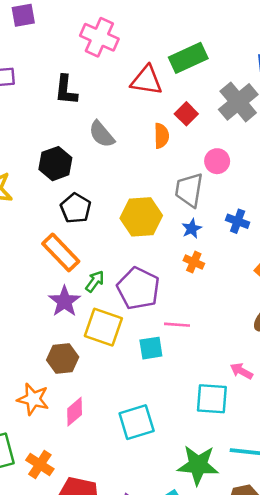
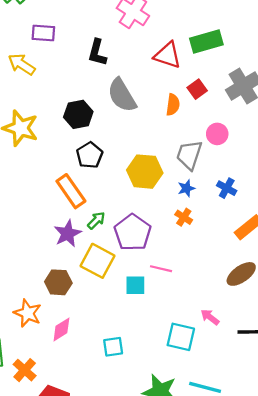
gray semicircle: (102, 134) -> (122, 95), size x1.4
cyan square: (137, 422) -> (113, 347), size x0.7

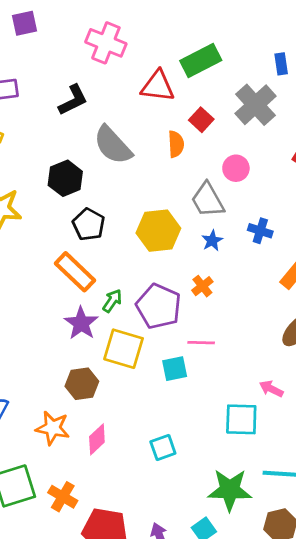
black L-shape: (97, 53) -> (73, 100), turned -120
gray trapezoid: (189, 155) -> (208, 200), turned -36
orange cross: (184, 217) -> (202, 286), moved, turned 30

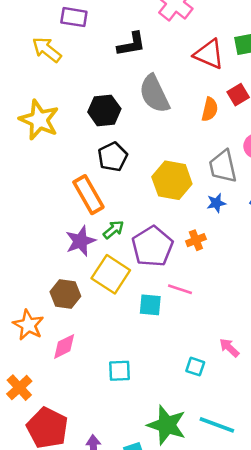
cyan square: (241, 419) -> (195, 367), size x0.6

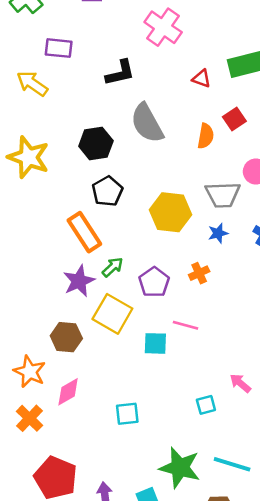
red triangle: (209, 54) -> (201, 79), size x0.6
gray trapezoid: (223, 166) -> (223, 195), turned -76
purple pentagon: (152, 246) -> (154, 282), size x0.7
cyan square: (195, 367) -> (206, 405), turned -30
orange cross: (19, 388) -> (29, 418), moved

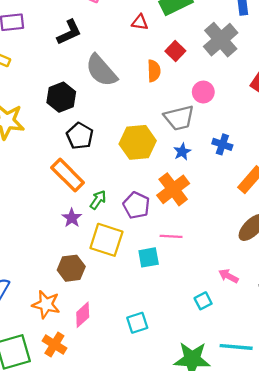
orange cross: (199, 273) -> (173, 189), size x1.8
purple star: (79, 281) -> (72, 218), size x0.7

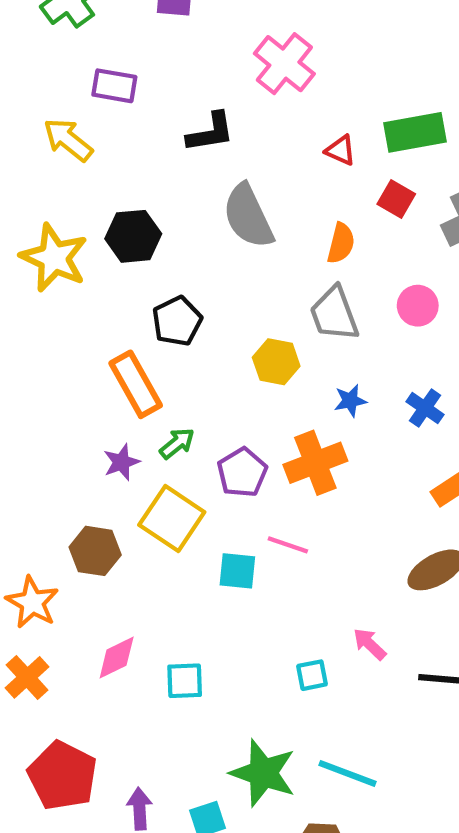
red square: (175, 51) -> (396, 199), moved, turned -30
black hexagon: (61, 97) -> (133, 236), moved
gray trapezoid: (179, 118) -> (334, 314), moved, turned 68
yellow hexagon: (138, 142) -> (276, 362), size x0.7
pink diamond: (83, 315) -> (117, 658), moved

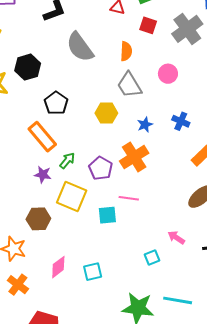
purple star: (121, 462) -> (43, 175), turned -30

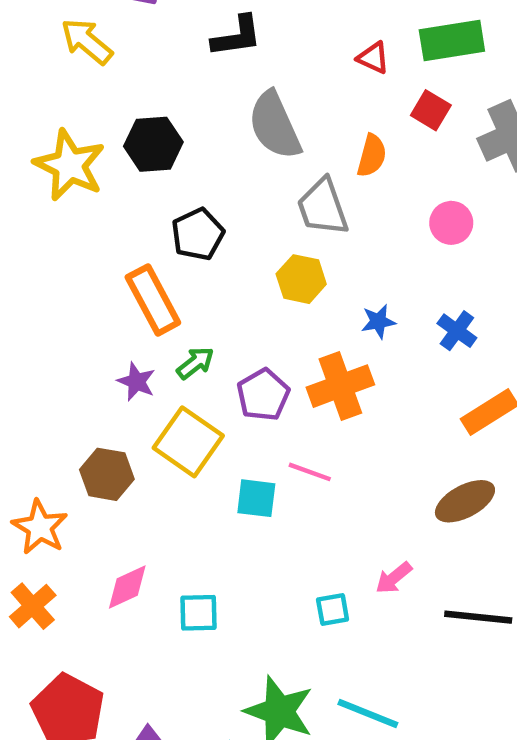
gray trapezoid: (129, 85) -> (323, 207), moved
pink arrow: (176, 237) -> (394, 578), turned -84

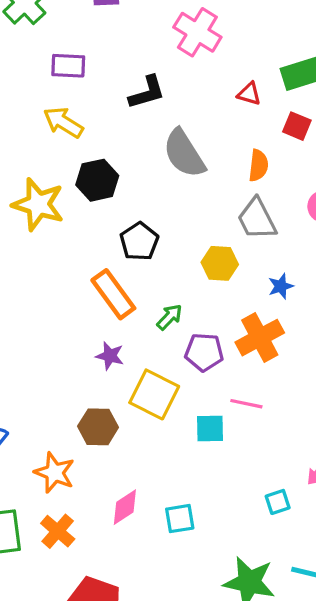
yellow arrow: (87, 41) -> (63, 122), moved
gray trapezoid: (323, 207) -> (257, 219), moved
green arrow: (195, 363) -> (169, 317), moved
purple pentagon: (263, 395) -> (204, 352), turned -30

